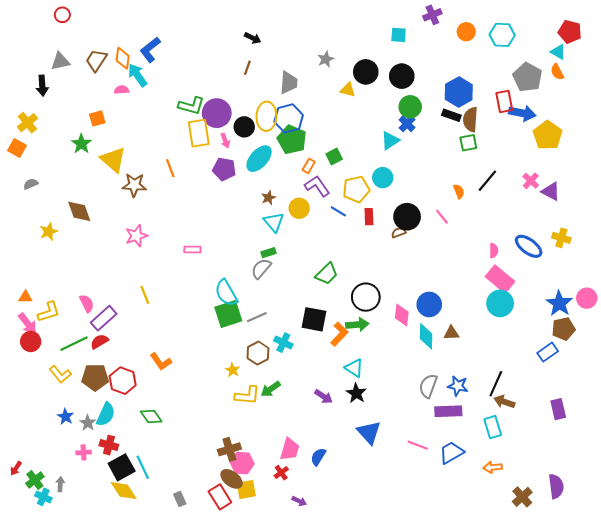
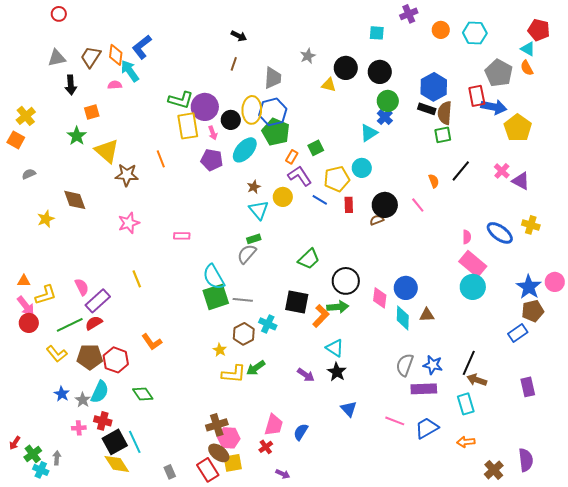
black arrow: (42, 86) -> (71, 85), moved
gray line: (257, 317) -> (243, 300), turned 30
blue triangle: (369, 432) -> (349, 409), size x0.7

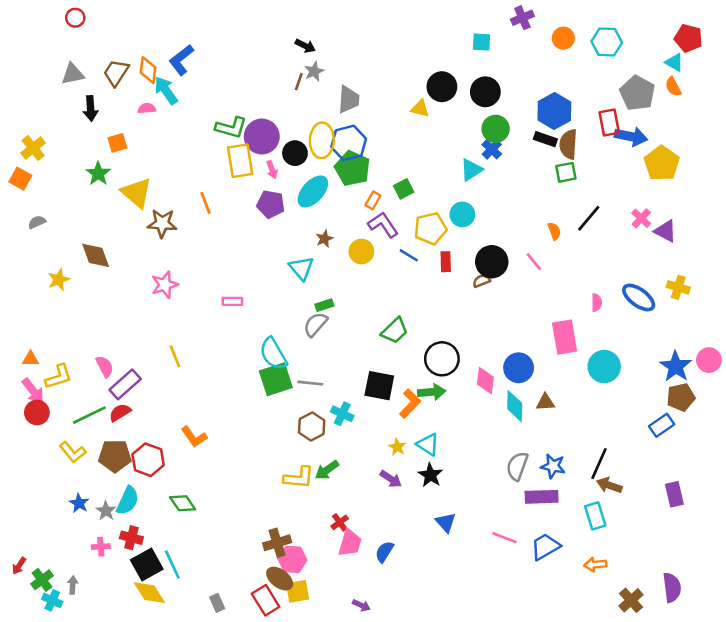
gray star: (308, 56) -> (314, 71), moved
cyan triangle: (259, 210) -> (301, 268), moved
pink rectangle: (473, 264) -> (565, 337), moved, turned 40
yellow star: (220, 350) -> (397, 447), moved
red cross: (266, 447) -> (340, 522), moved

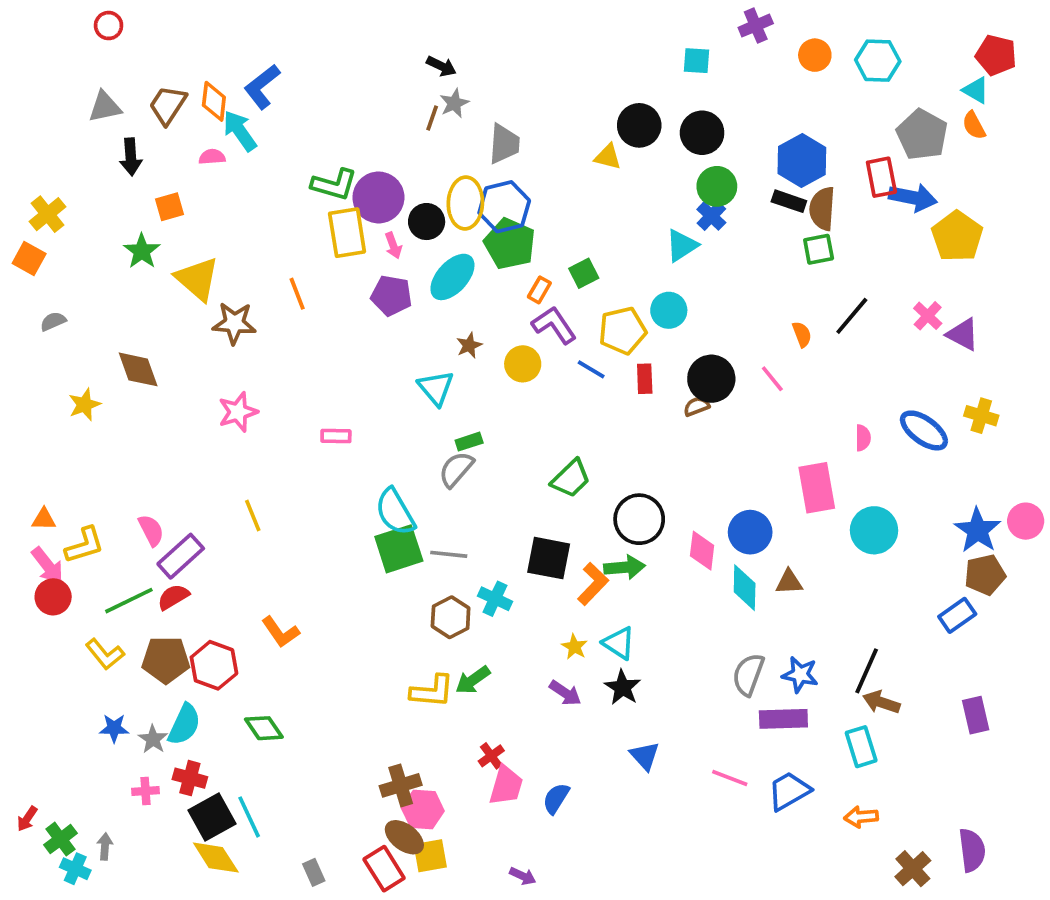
blue star: (79, 503) -> (114, 728), turned -30

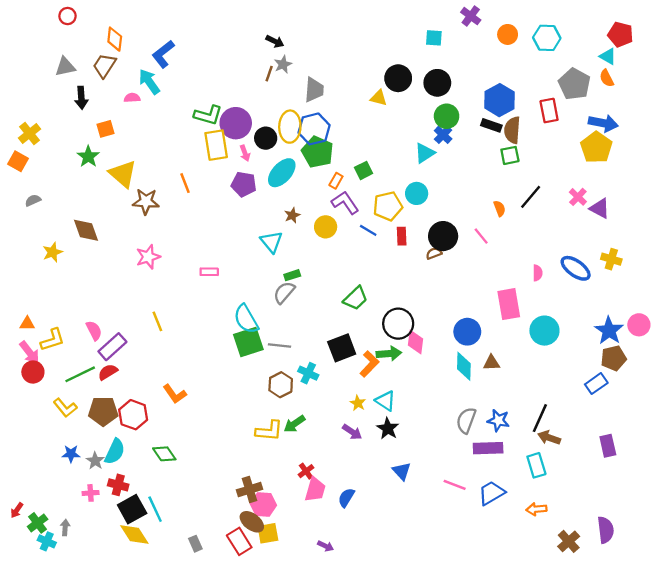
purple cross: (756, 26) -> (471, 16), turned -30
orange diamond: (214, 101) -> (115, 39), moved
blue arrow: (913, 197) -> (603, 123), moved
pink diamond: (702, 551) -> (415, 342), moved
black square: (549, 558) -> (342, 348), turned -32

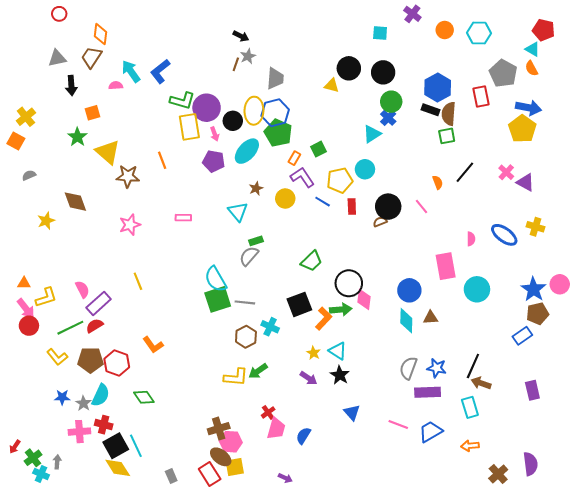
blue L-shape: (163, 54) -> (160, 71), moved
pink rectangle: (209, 272) -> (183, 218), moved
pink cross: (91, 493) -> (79, 432), size x1.5

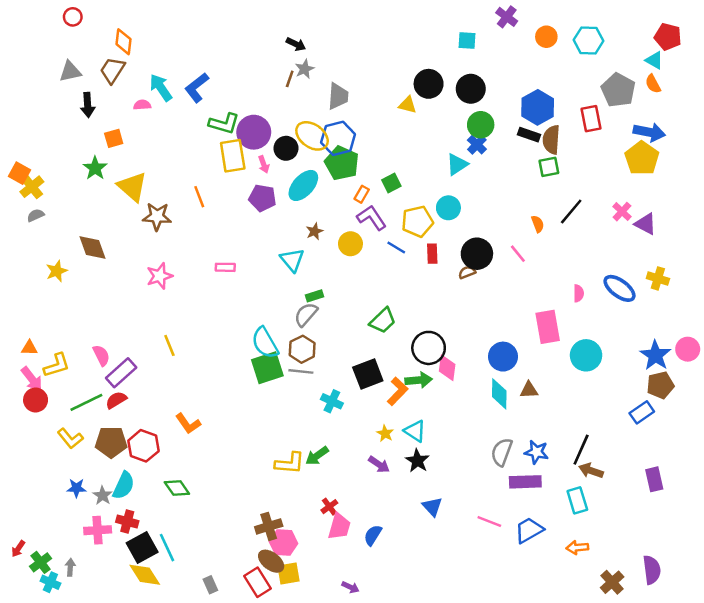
yellow ellipse: (254, 111) -> (312, 136), turned -56
yellow cross: (26, 117) -> (32, 187), moved
brown hexagon: (246, 337) -> (302, 349), moved

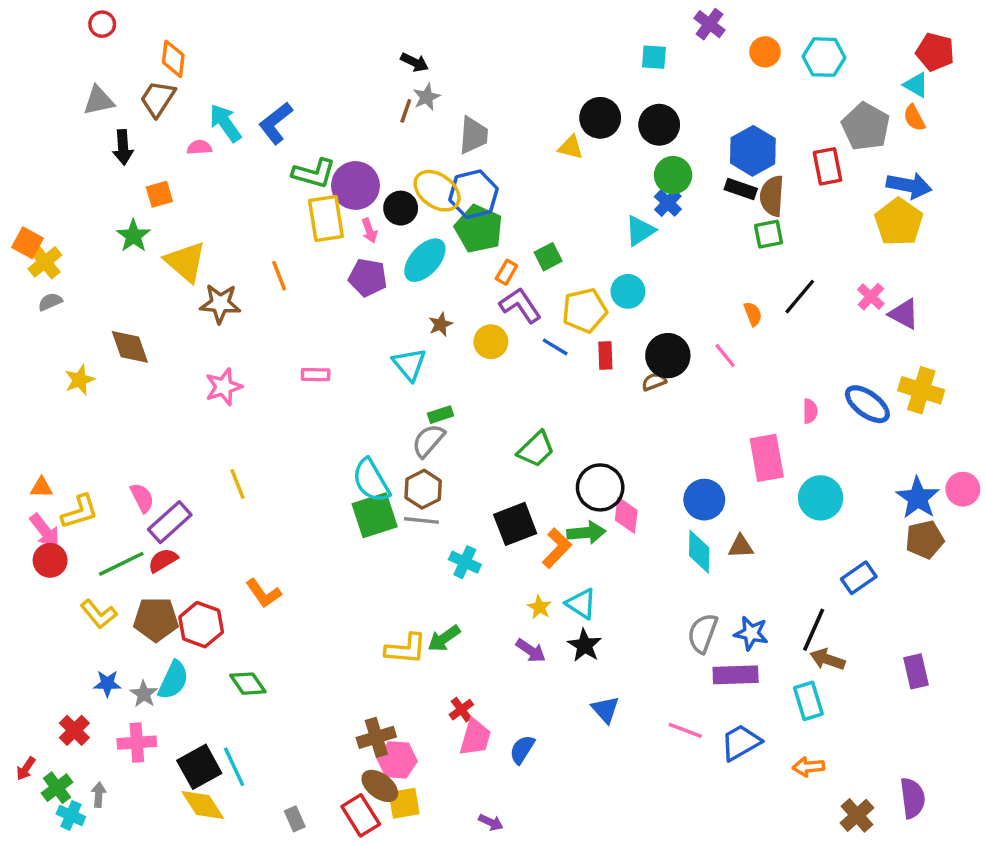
yellow cross: (658, 278) -> (921, 390), size x1.4
blue rectangle: (642, 412) -> (859, 578), moved
red cross: (127, 521) -> (74, 730), moved, turned 30

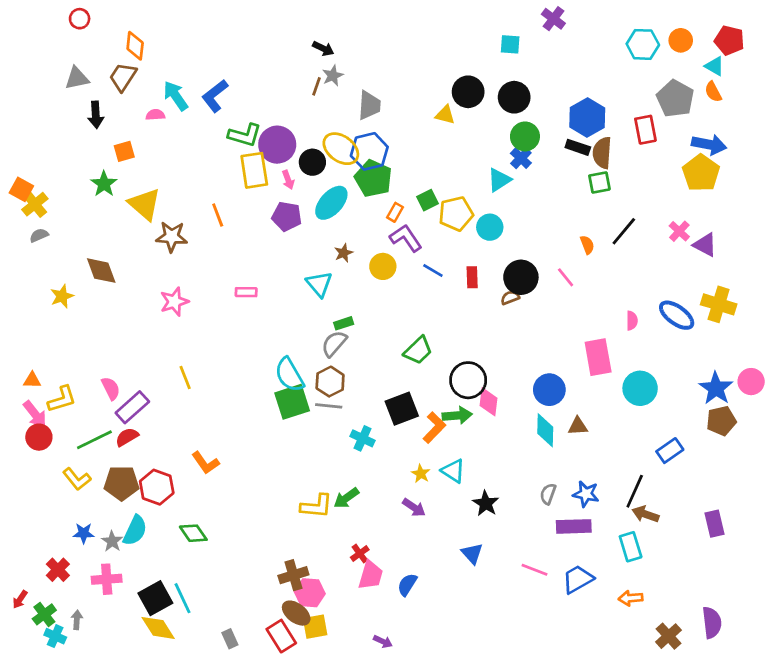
orange circle: (765, 52) -> (681, 40), moved
yellow pentagon: (585, 310) -> (456, 214), moved
gray semicircle: (703, 633) -> (548, 494), size x0.7
black star: (585, 645) -> (486, 503), moved

